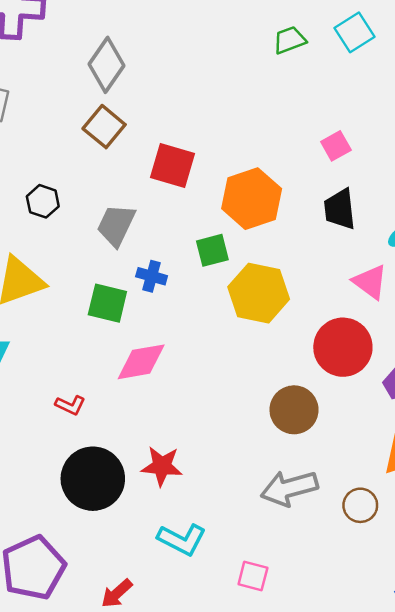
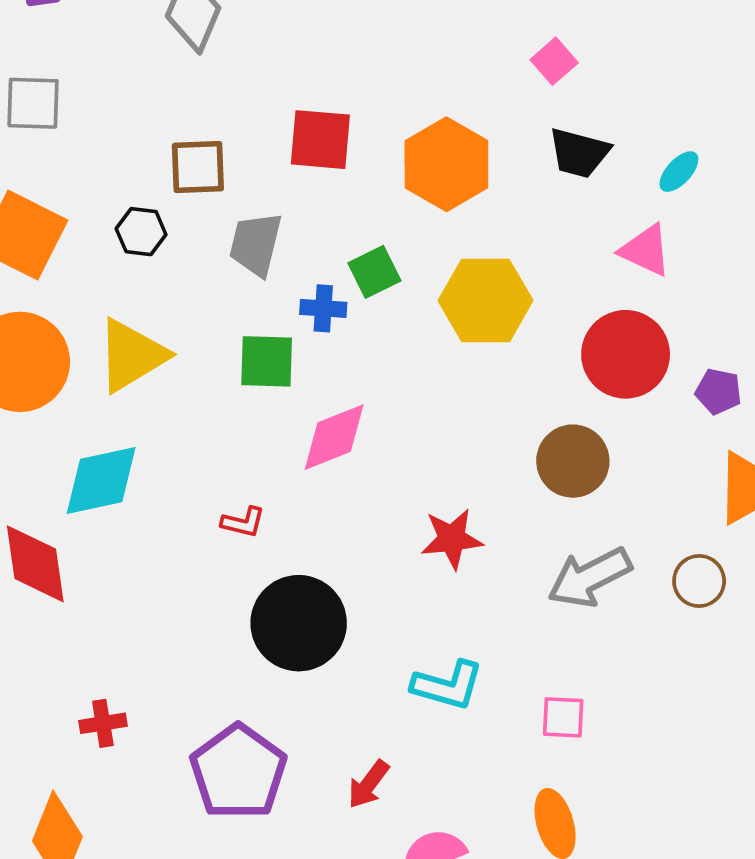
brown square: (104, 127) -> (198, 167), moved, turned -30
black trapezoid: (340, 209) -> (579, 153), turned -57
green square: (212, 250) -> (374, 272), moved
red star: (162, 466) -> (452, 539), moved

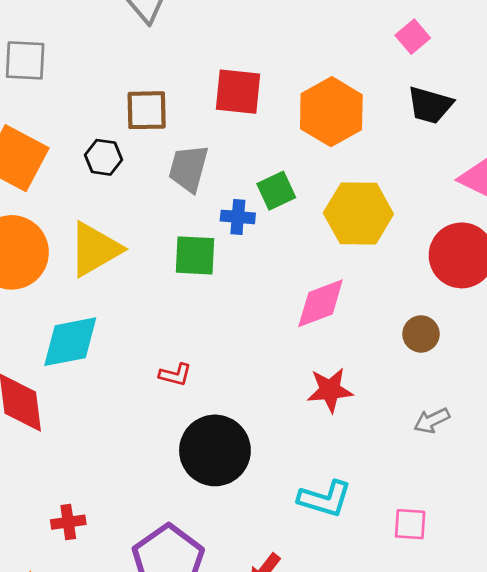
pink diamond: (334, 437) -> (321, 303), moved
brown circle: (573, 461) -> (421, 334), size x0.7
gray arrow: (590, 577) -> (432, 421), size x0.6

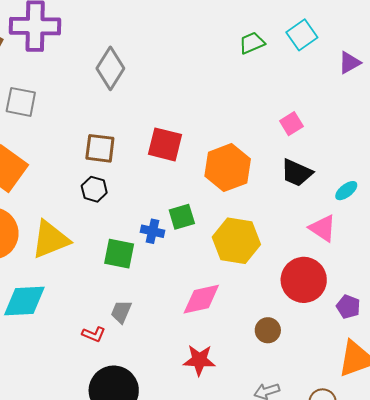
black hexagon: (104, 157) -> (94, 189), moved
gray trapezoid: (188, 168) -> (121, 312), moved, size x0.7

